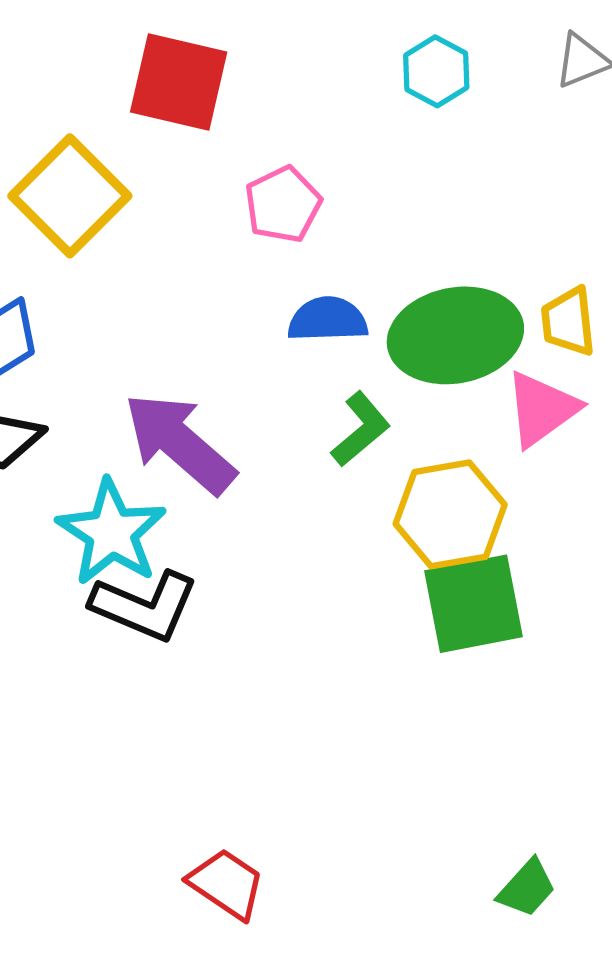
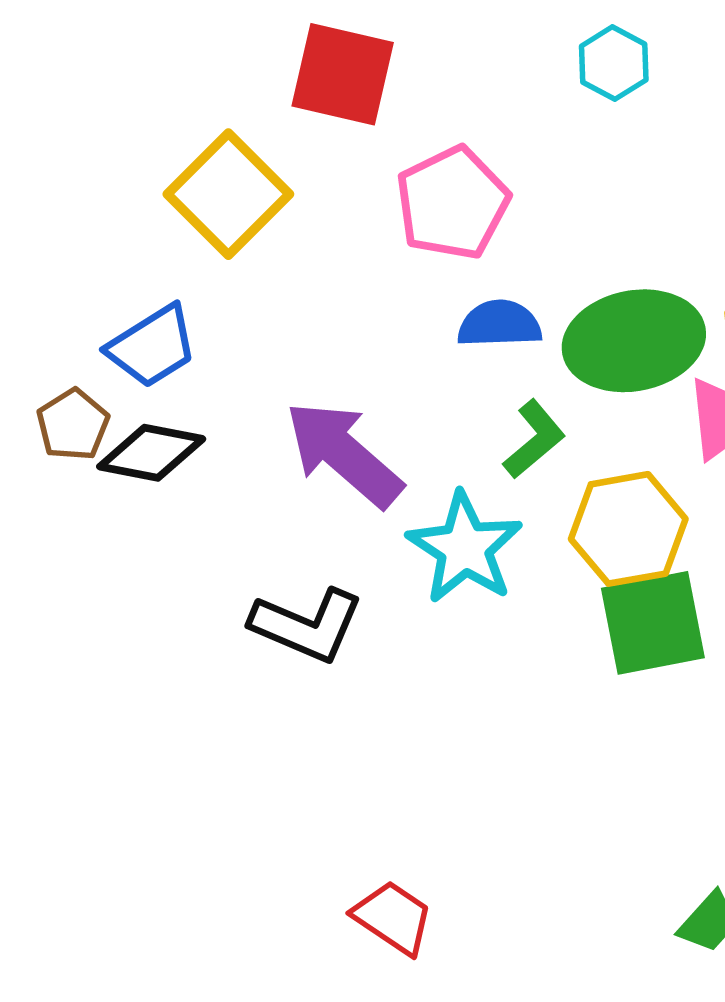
pink pentagon: (283, 204) -> (452, 203), size x1.4
cyan star: (111, 532) -> (465, 548), moved

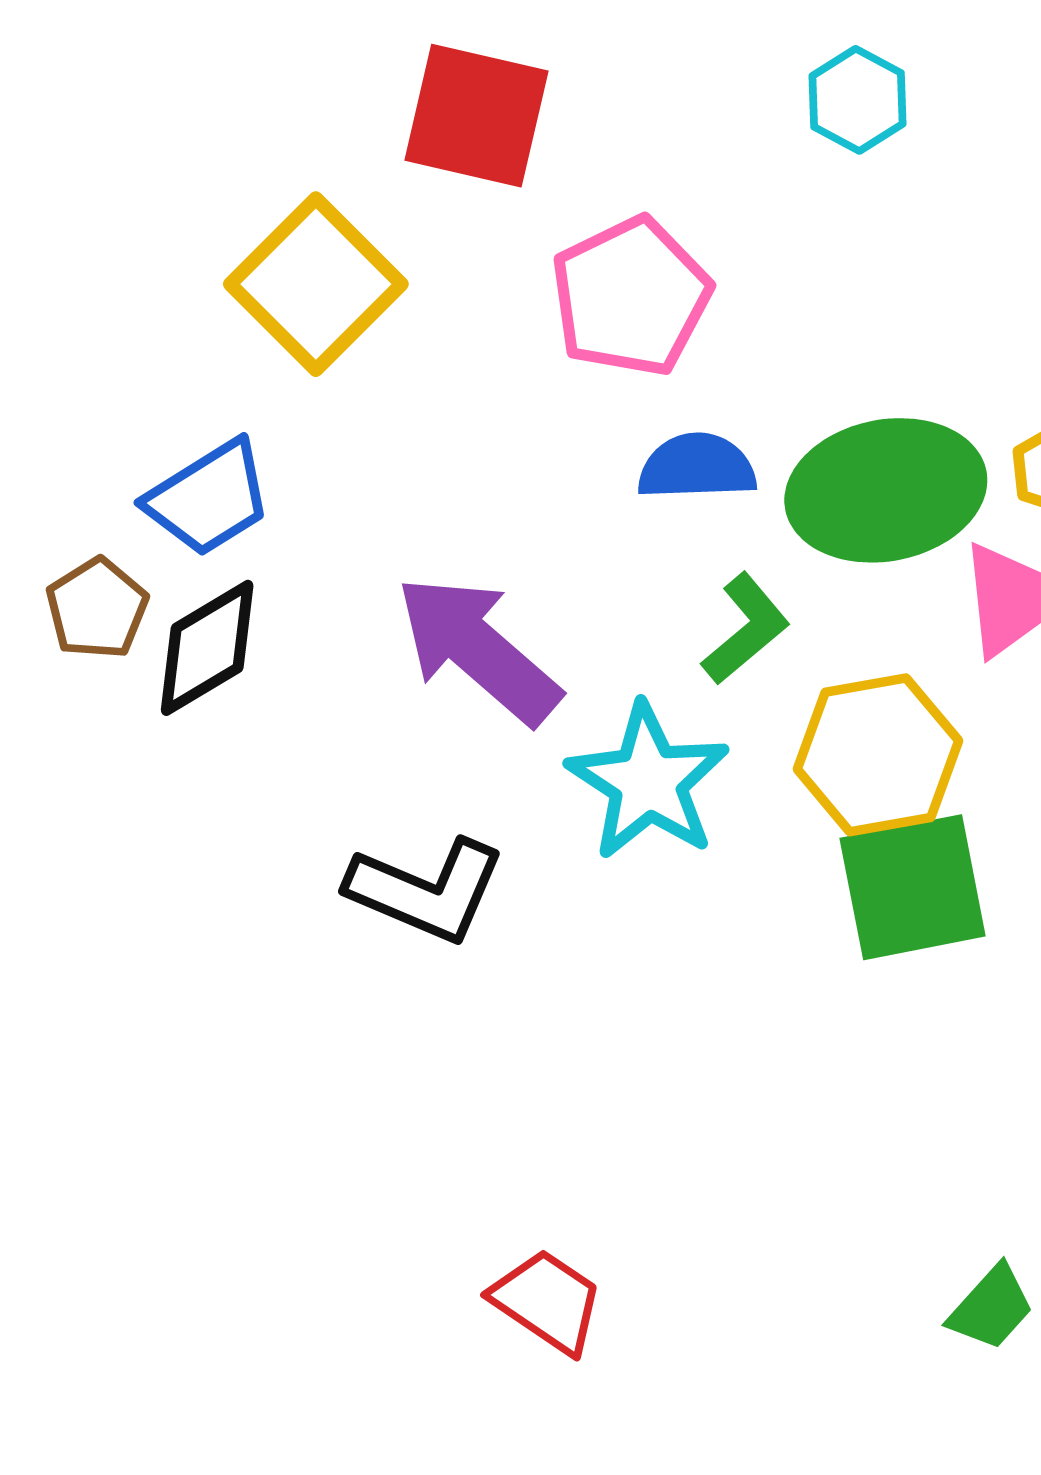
black diamond: (151, 453) -> (207, 648), turned -42

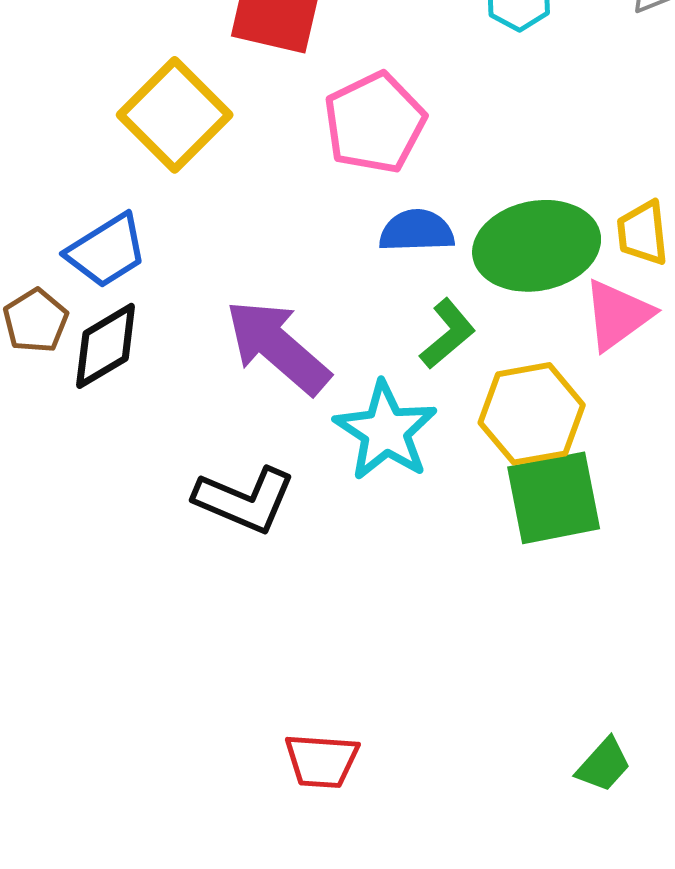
red trapezoid: (547, 1301) -> (322, 761), turned 150

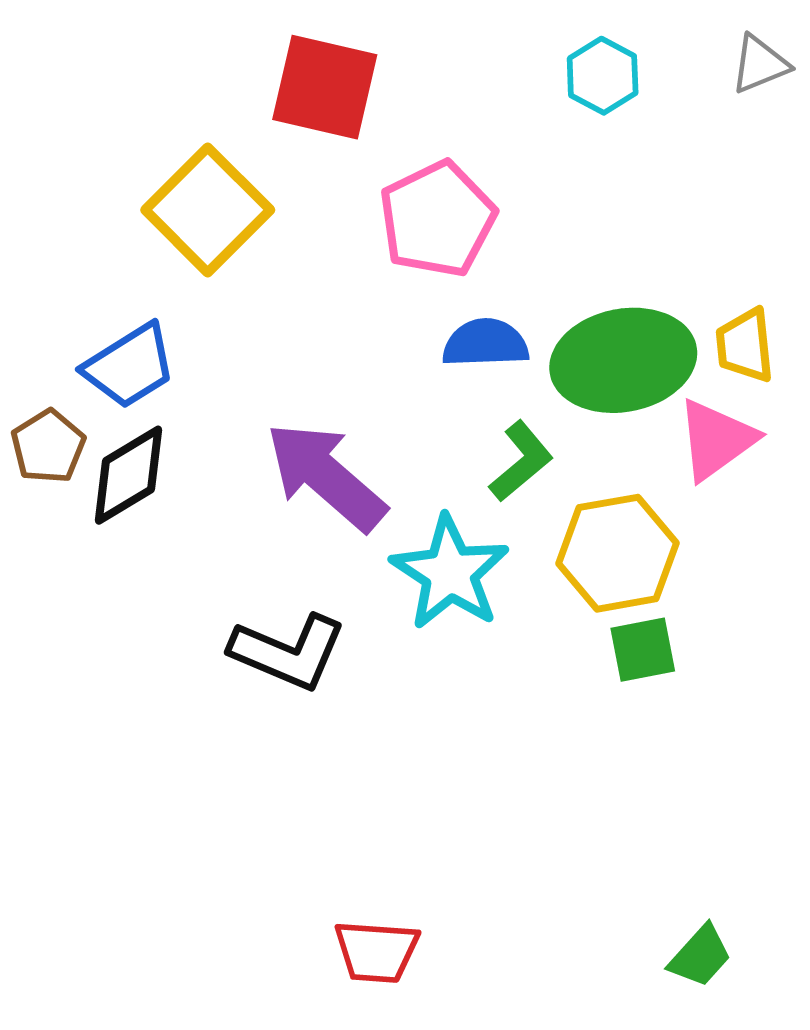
green square: (554, 498) -> (643, 650), size x0.6

